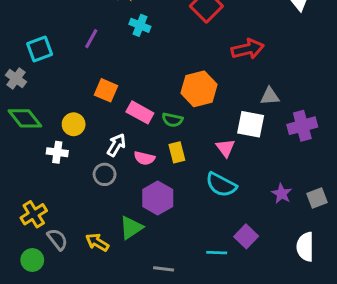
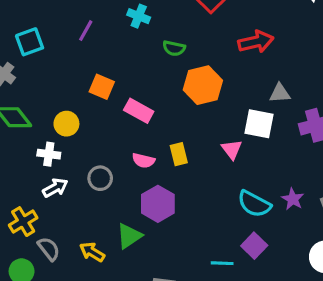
green semicircle: (172, 120) -> (174, 48), moved
white arrow: (116, 145) -> (55, 188), moved, turned 30
cyan semicircle: (221, 185) -> (254, 204), moved

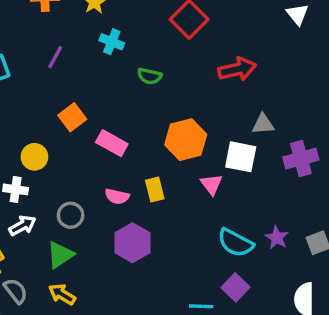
orange hexagon: (203, 85) -> (186, 140), moved
orange square: (102, 87) -> (72, 117), turned 30
green triangle: (129, 236) -> (60, 255), moved

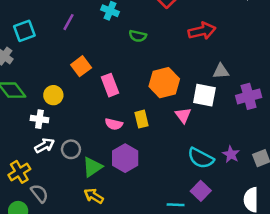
pink rectangle: (112, 143) -> (110, 85), turned 40
gray circle: (71, 215) -> (71, 149), moved
green triangle: (60, 255) -> (92, 167), moved
yellow arrow: (62, 294) -> (94, 196), moved

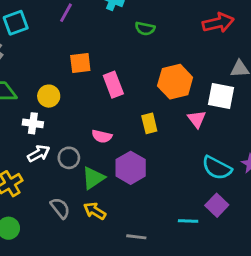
orange square: (81, 66) -> (80, 63), turned 30
pink semicircle: (114, 124) -> (102, 136), moved
gray semicircle: (39, 193) -> (60, 208), moved

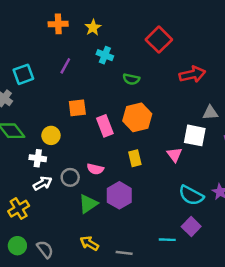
orange hexagon: (175, 82) -> (137, 117), moved
gray circle: (69, 158) -> (70, 177), moved
gray semicircle: (60, 208) -> (45, 249), moved
yellow arrow: (95, 211) -> (89, 243), moved

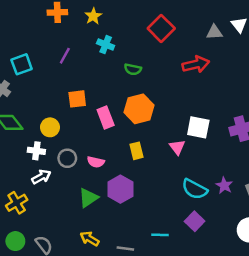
gray triangle: (210, 113) -> (214, 32), moved
gray circle: (70, 177) -> (67, 158), moved
cyan line: (167, 240) -> (160, 235), moved

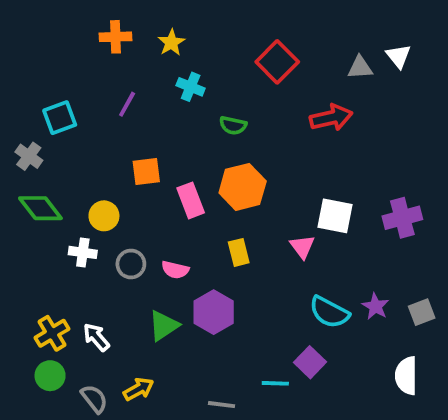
white arrow: (41, 177) -> (96, 337), moved, turned -102
purple square: (195, 221) -> (310, 362), moved
yellow arrow: (90, 239) -> (139, 389), moved, turned 120
green circle: (15, 241) -> (50, 376), moved

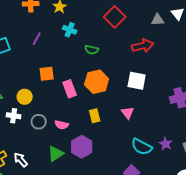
white square: (335, 216) -> (137, 81), moved

